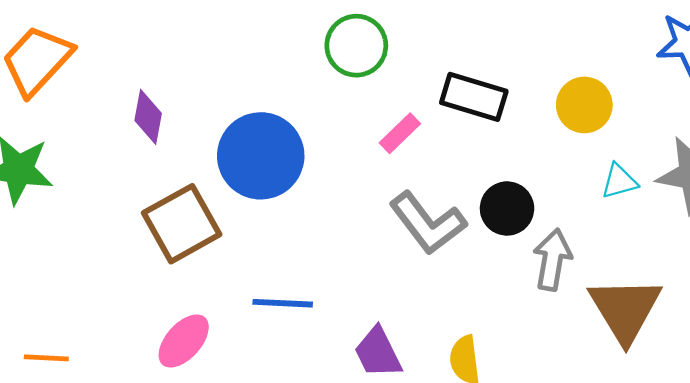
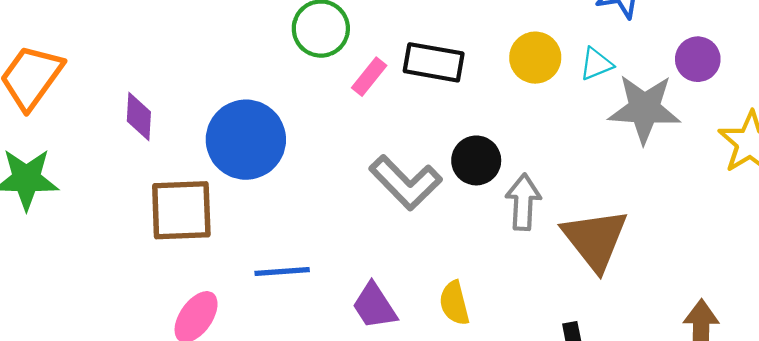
pink rectangle: (400, 133) -> (369, 77), moved
cyan triangle: (619, 181) -> (596, 64), moved
brown square: (182, 224) -> (181, 210), turned 34

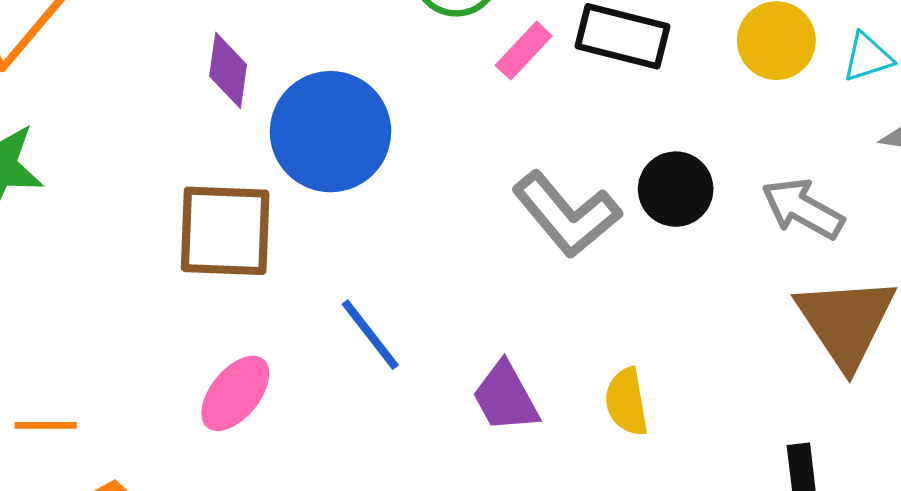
purple diamond: (139, 116) -> (228, 70), moved
gray arrow: (523, 202) -> (803, 209), moved, turned -68
blue line: (282, 272) -> (370, 335), turned 52

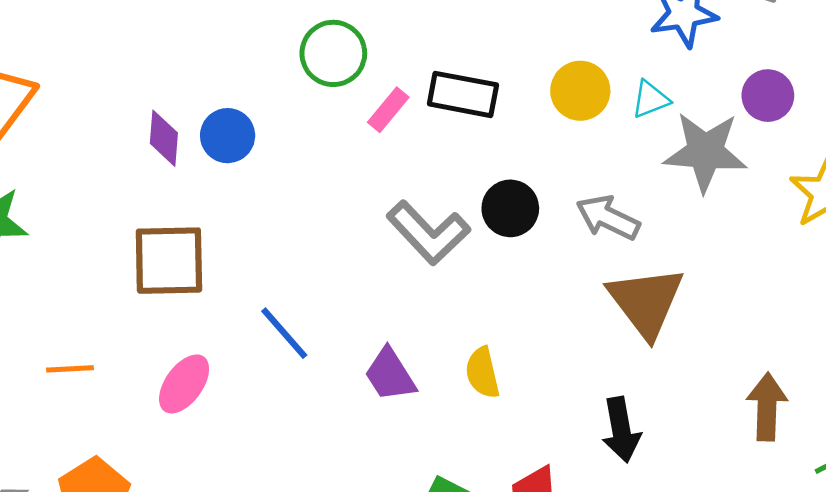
blue circle: (331, 132) -> (228, 136), moved, size x0.6
orange line: (46, 425) -> (70, 369), moved

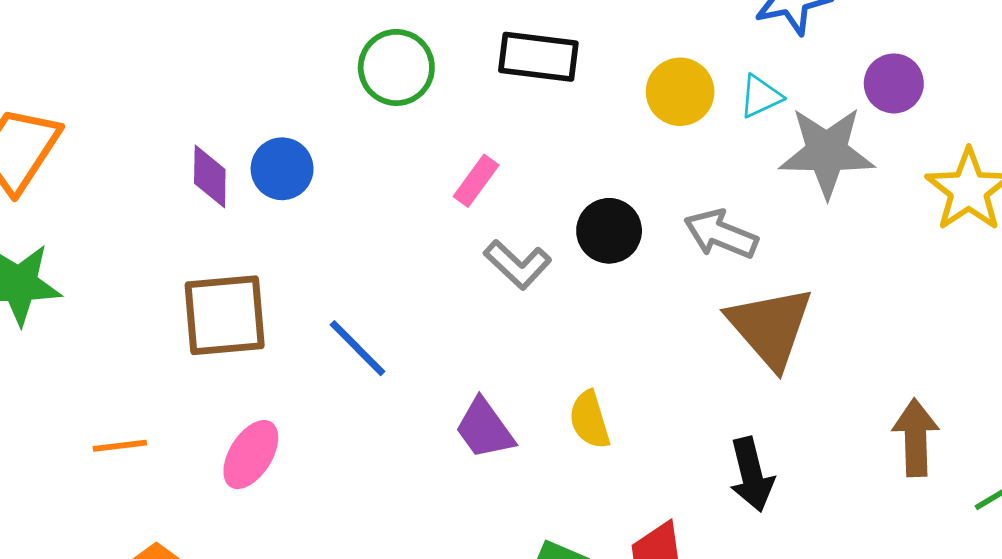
black rectangle: (463, 94) -> (538, 57), moved
pink rectangle: (388, 110) -> (476, 181), moved
gray L-shape: (428, 233) -> (518, 264), size x0.7
blue line: (284, 333) -> (357, 348), moved

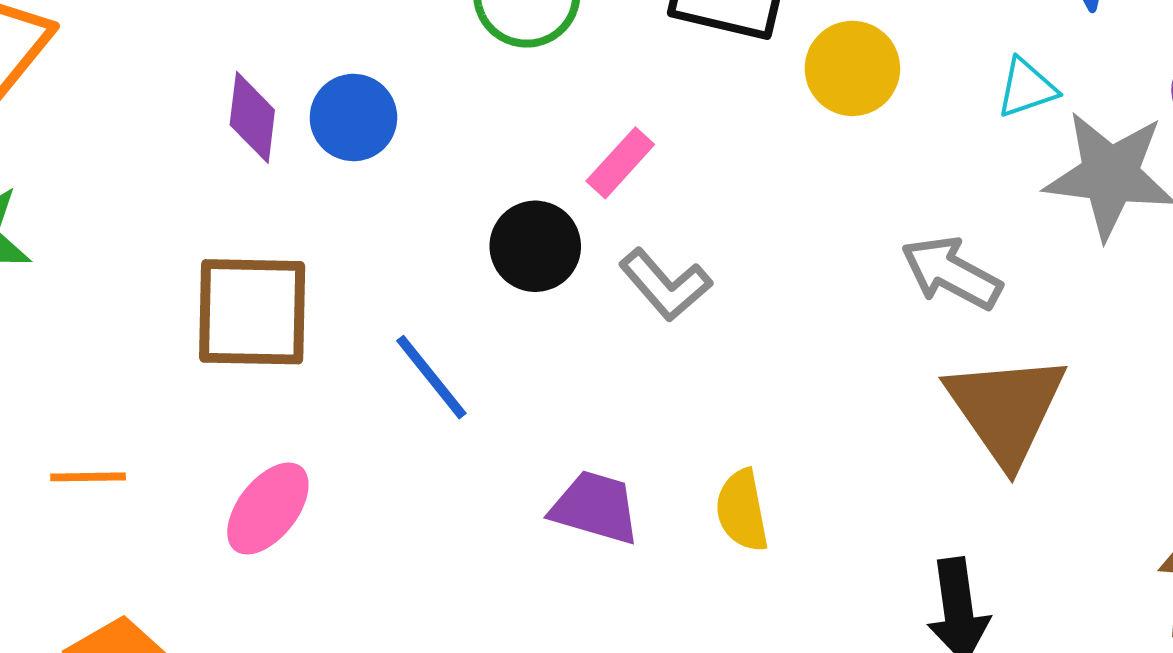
yellow circle: (680, 92) -> (852, 68), moved
black circle: (609, 231) -> (535, 246), moved
purple trapezoid: (485, 429) -> (595, 507), turned 136

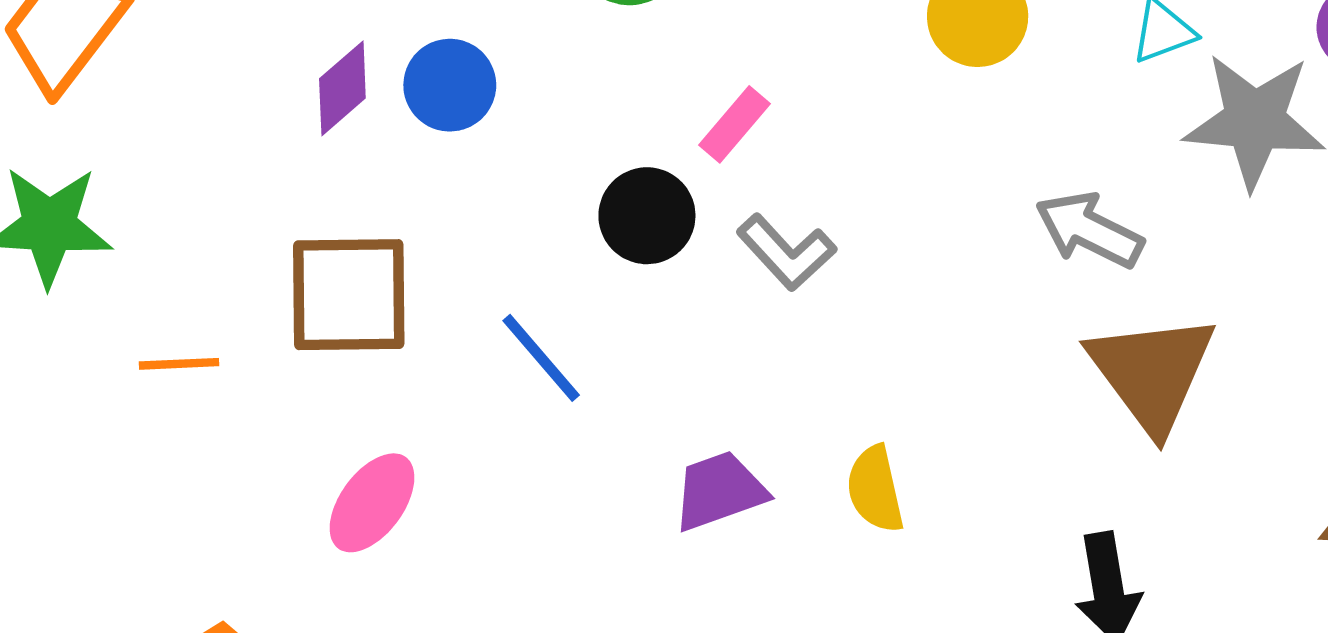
purple diamond: (252, 117) -> (342, 88), turned 44
orange line: (88, 477) -> (179, 364), moved
purple trapezoid: (595, 507) -> (719, 491), turned -34

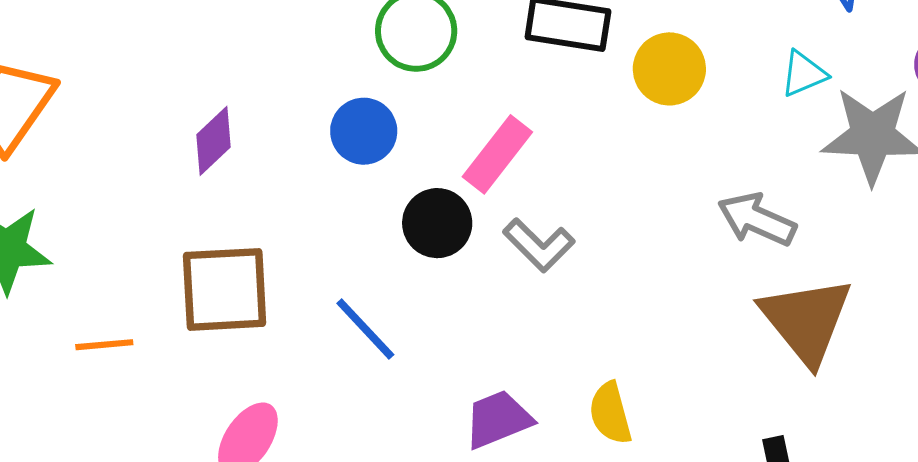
blue circle: (450, 85) -> (364, 131), moved
pink rectangle: (734, 124) -> (497, 154), size x1.4

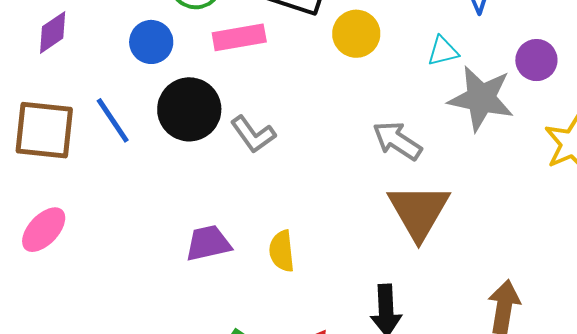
pink rectangle: (497, 154) -> (239, 37), moved, turned 33
black circle: (437, 223) -> (189, 109), size x1.4
blue line: (365, 329) -> (113, 120), moved

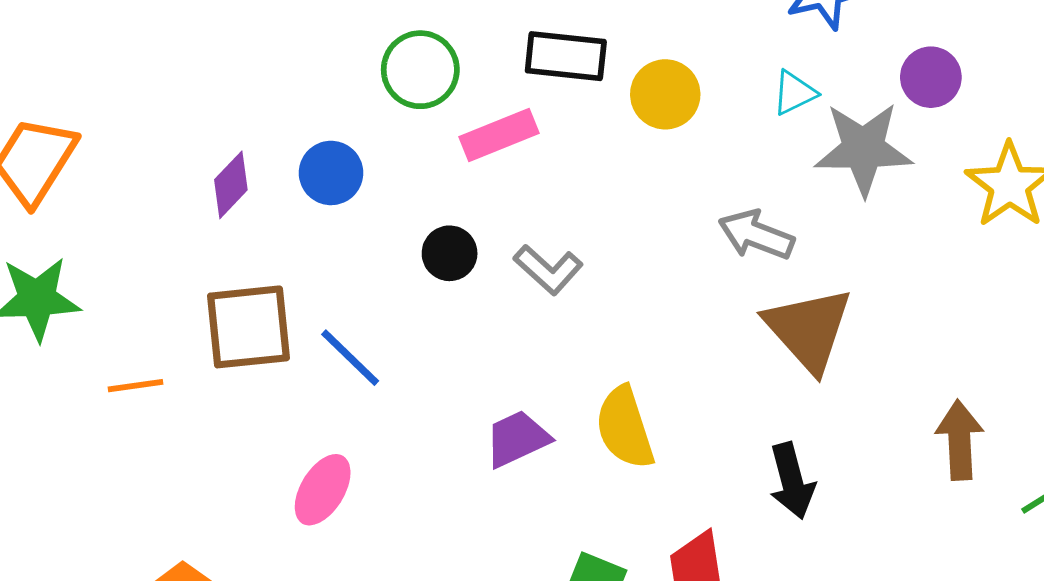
blue circle: (151, 42) -> (331, 173), moved
black circle: (189, 109) -> (450, 253), size x0.6
blue line: (113, 120) -> (350, 358), moved
pink ellipse: (44, 230) -> (323, 490), moved
yellow semicircle: (282, 251) -> (625, 428), size x1.4

